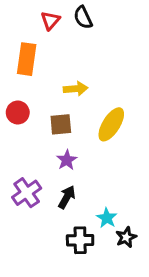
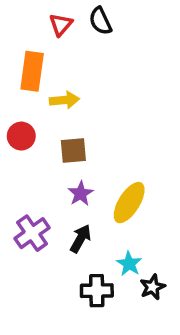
yellow arrow: (76, 89) -> (64, 100), moved
yellow ellipse: (111, 124) -> (129, 203), moved

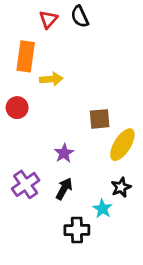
brown square: (73, 150) -> (100, 119), moved
yellow ellipse: (129, 203) -> (122, 145), moved
black star: (152, 287) -> (121, 187), moved

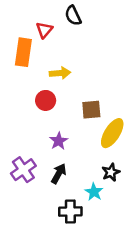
red triangle: (48, 19) -> (44, 30), moved
yellow arrow: (51, 79) -> (60, 73), moved
red circle: (17, 108) -> (46, 100), moved

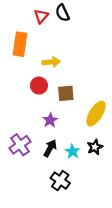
red triangle: (44, 30) -> (41, 16), moved
brown square: (91, 110) -> (66, 93), moved
cyan star: (94, 192) -> (72, 152), moved
black cross: (70, 211) -> (60, 181), turned 36

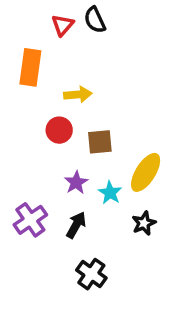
cyan star: (72, 152) -> (110, 193), moved

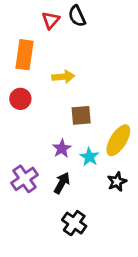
red circle: (59, 130) -> (20, 99), moved

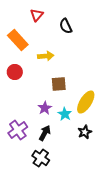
black semicircle: (77, 16) -> (66, 26), moved
orange rectangle: (25, 55) -> (18, 40), turned -50
black cross: (74, 223) -> (41, 158), moved

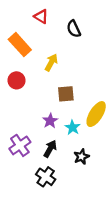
red triangle: (37, 15) -> (41, 17), turned -40
yellow arrow: (46, 56) -> (51, 62), turned -56
black star: (85, 132) -> (82, 157), moved

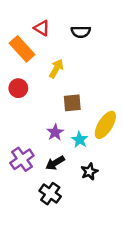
red triangle: (41, 17) -> (42, 28), moved
black semicircle: (74, 29) -> (81, 32), turned -66
black arrow: (50, 149) -> (55, 163), turned -150

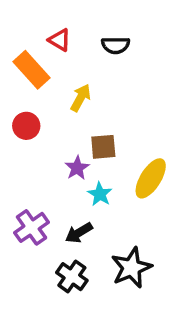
purple star: (55, 132) -> (77, 168), moved
cyan star: (80, 140) -> (100, 194), moved
black star: (89, 172) -> (131, 268), moved, size x1.6

